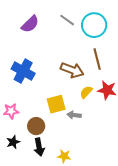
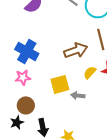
brown arrow: (72, 70) -> (76, 50), turned -40
pink star: (11, 111) -> (23, 77), moved
brown circle: (36, 126) -> (26, 105), moved

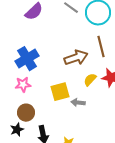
blue cross: (27, 51) -> (27, 59), turned 30

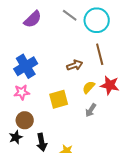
brown arrow: (76, 58) -> (75, 65), size x0.7
gray arrow: (78, 103) -> (91, 110), moved, turned -64

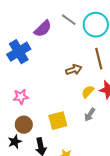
purple semicircle: (33, 19) -> (43, 29), moved
blue cross: (26, 66) -> (19, 52), moved
yellow square: (59, 99) -> (58, 121), moved

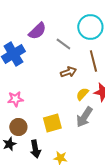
gray line: (69, 20) -> (63, 44), moved
gray arrow: (90, 115) -> (84, 117), size x1.5

